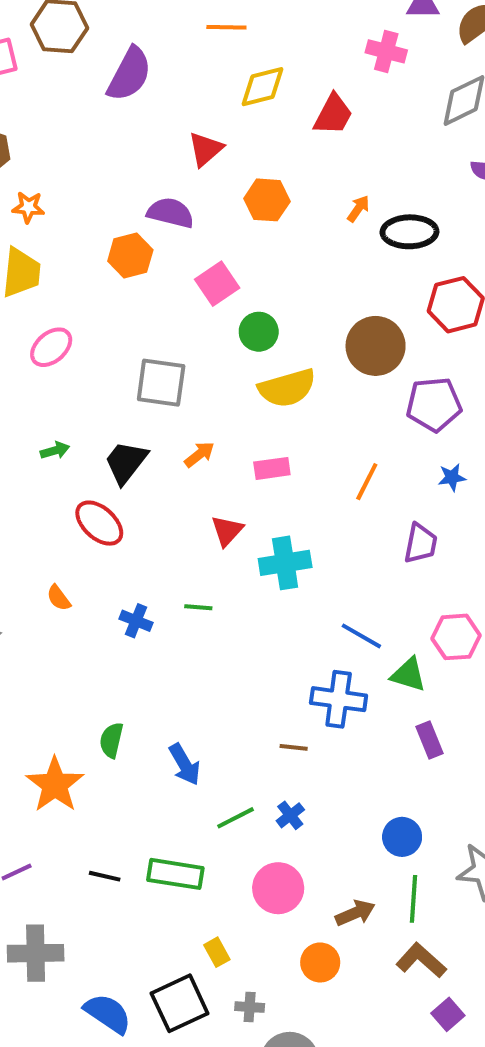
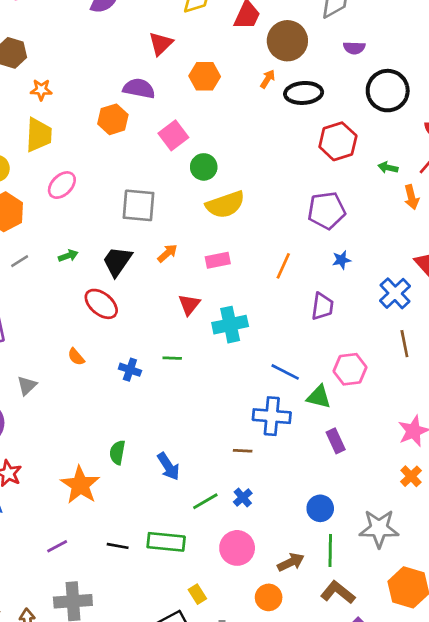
brown circle: (376, 346) -> (287, 41), moved

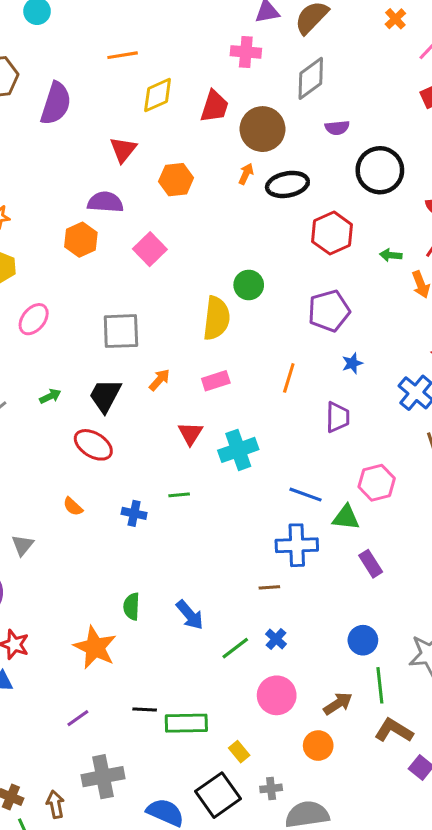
green circle: (204, 167) -> (249, 285), moved
yellow semicircle: (225, 205) -> (216, 318), turned -57
green rectangle: (166, 542) -> (186, 723), moved

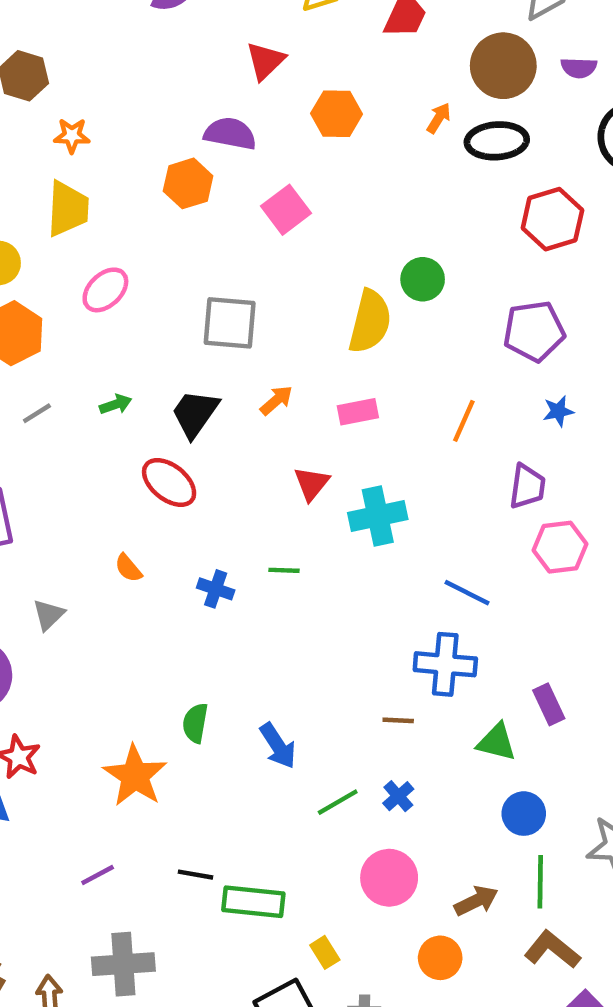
brown circle: (263, 129) -> (503, 66), moved
pink hexagon: (377, 483) -> (560, 547), moved
green triangle: (346, 517) -> (496, 742), moved

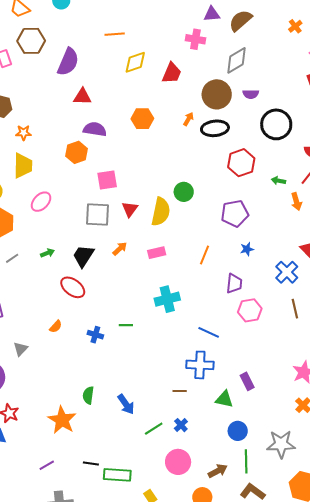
red triangle: (265, 61) -> (82, 97), moved, turned 48
pink square: (286, 210) -> (107, 180), moved, turned 30
red triangle: (312, 484) -> (130, 209), moved
orange semicircle: (128, 568) -> (56, 327), turned -96

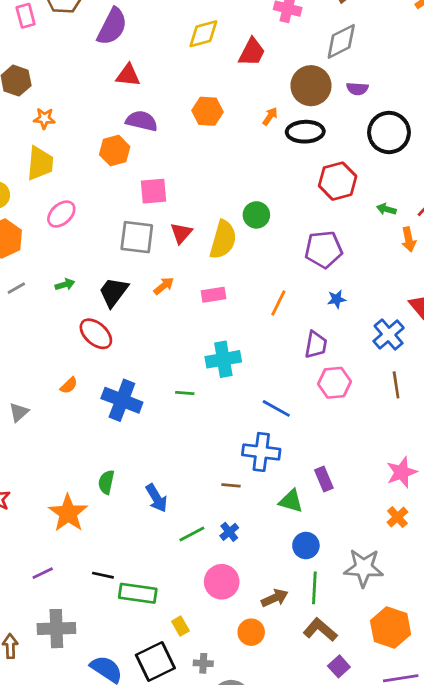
green line: (126, 325) -> (185, 393), moved
blue cross: (95, 335) -> (122, 400), size x1.8

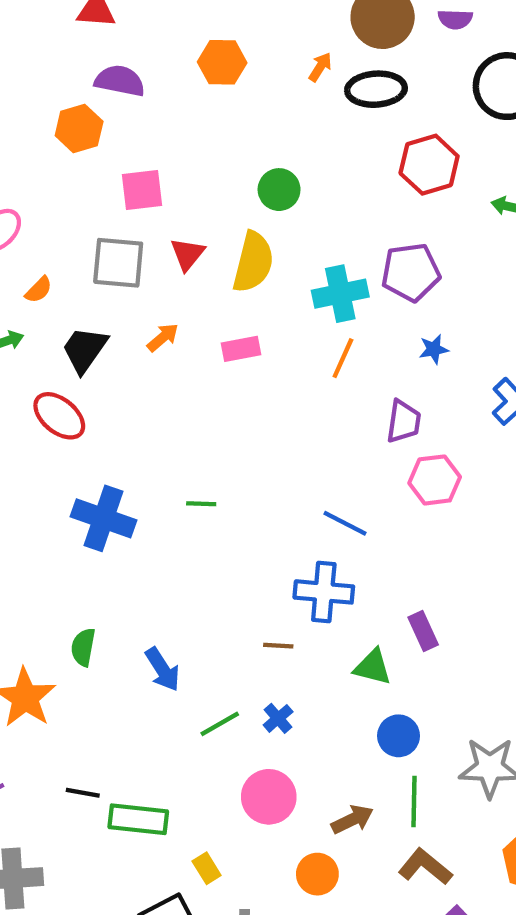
green circle: (256, 215) -> (279, 190), moved
cyan cross: (223, 359) -> (340, 294), moved
orange semicircle: (69, 385) -> (39, 290), moved

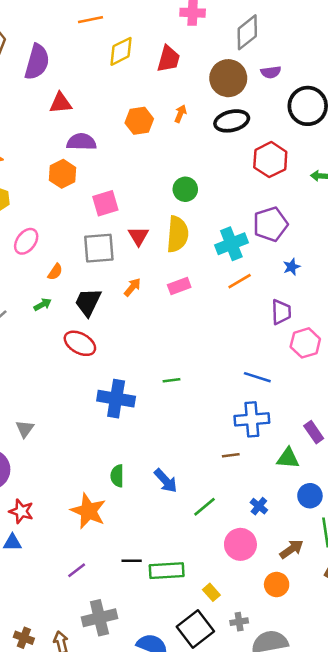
orange arrow: (320, 67) -> (180, 114), moved
orange line: (343, 358) -> (240, 281), turned 45
blue cross: (278, 718) -> (259, 506), moved

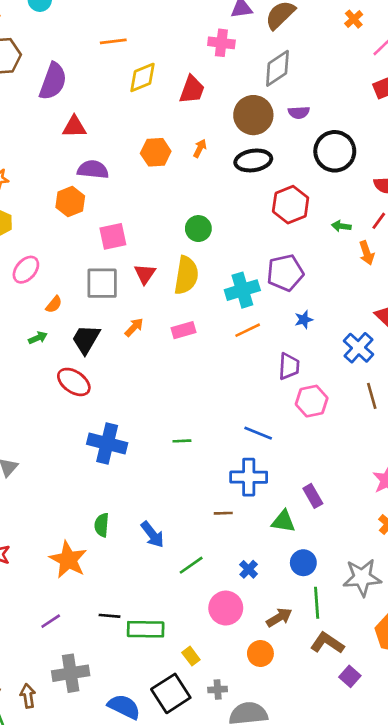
green line: (172, 380) -> (182, 441), moved

